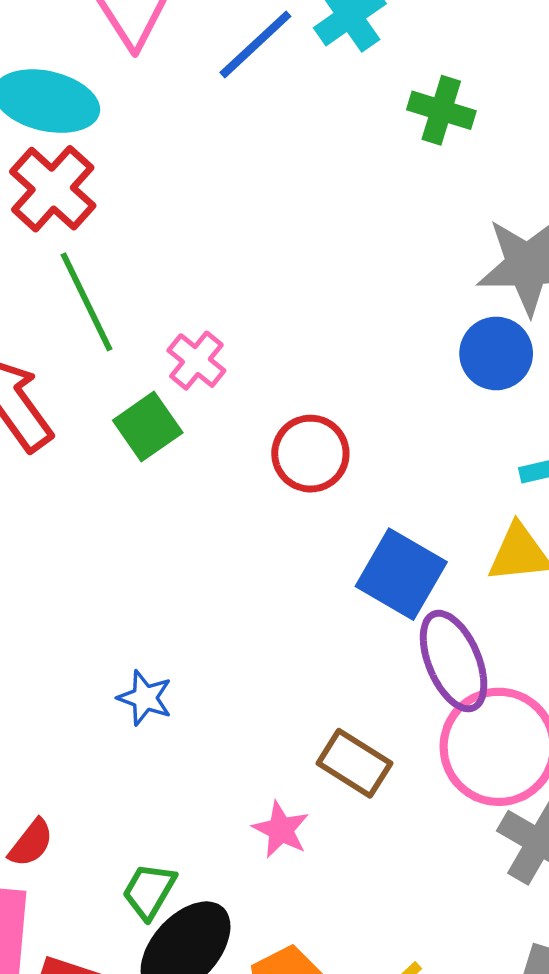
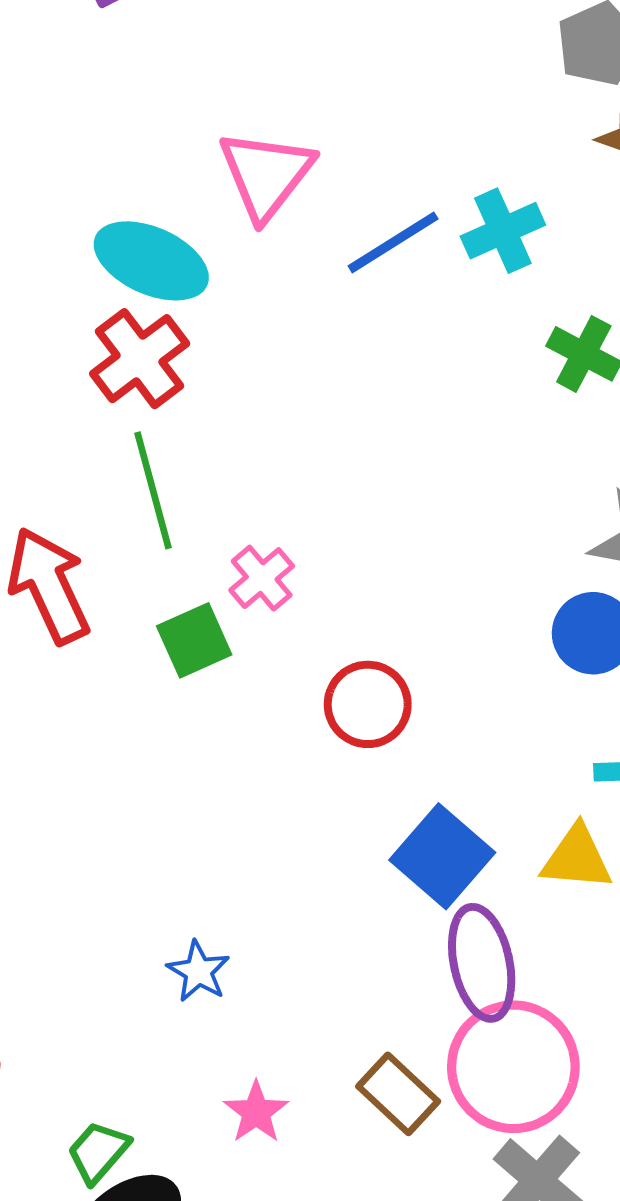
blue star: (145, 698) -> (198, 971), moved
brown rectangle: (354, 763) -> (398, 1094), moved

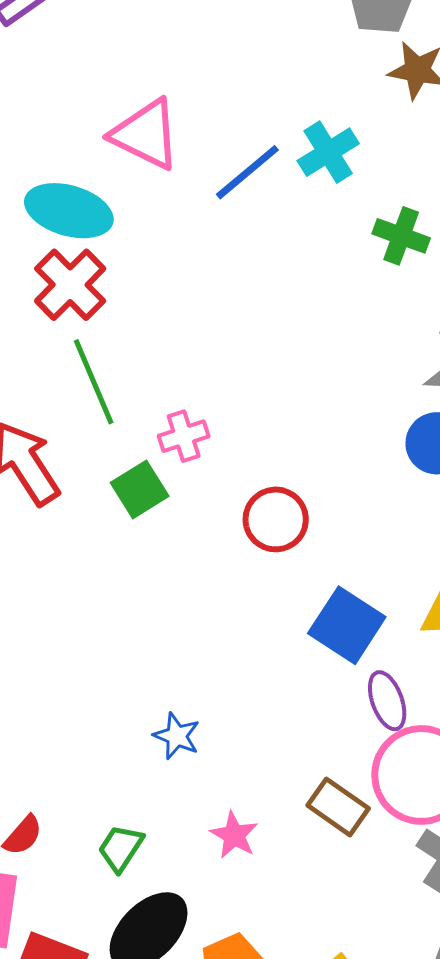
pink triangle: (266, 174) -> (146, 134), turned -34
pink cross: (262, 578) -> (184, 436), turned 30
purple ellipse: (482, 963) -> (387, 701), size x0.7
green trapezoid: (98, 1152) -> (121, 848), moved

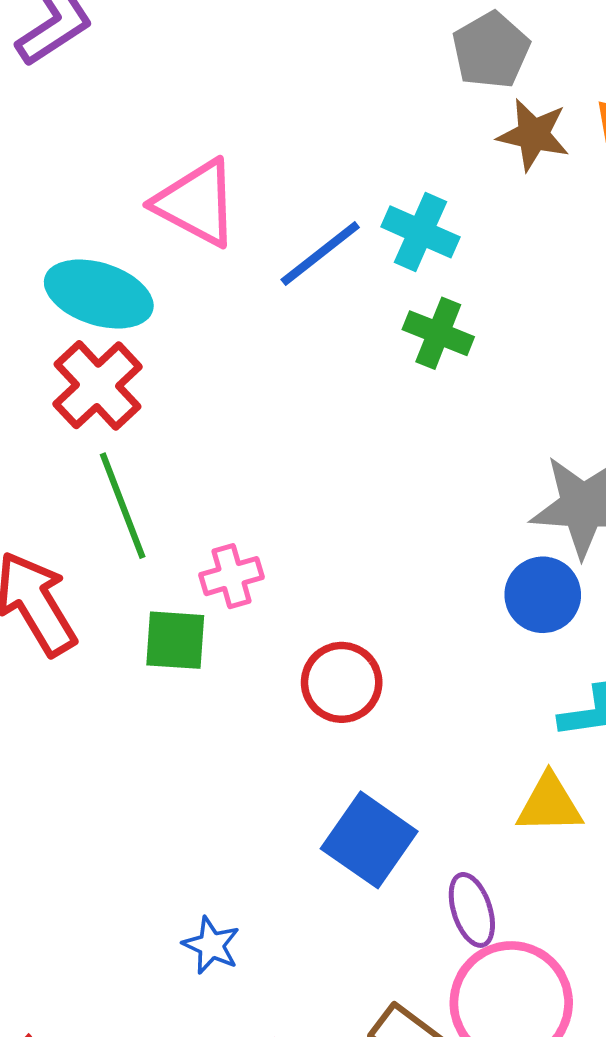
cyan cross: (328, 152) -> (420, 232), turned -36
green cross: (401, 236) -> (438, 333), moved
green square: (140, 489) -> (175, 640), turned 34
blue square: (347, 625) -> (369, 840), moved

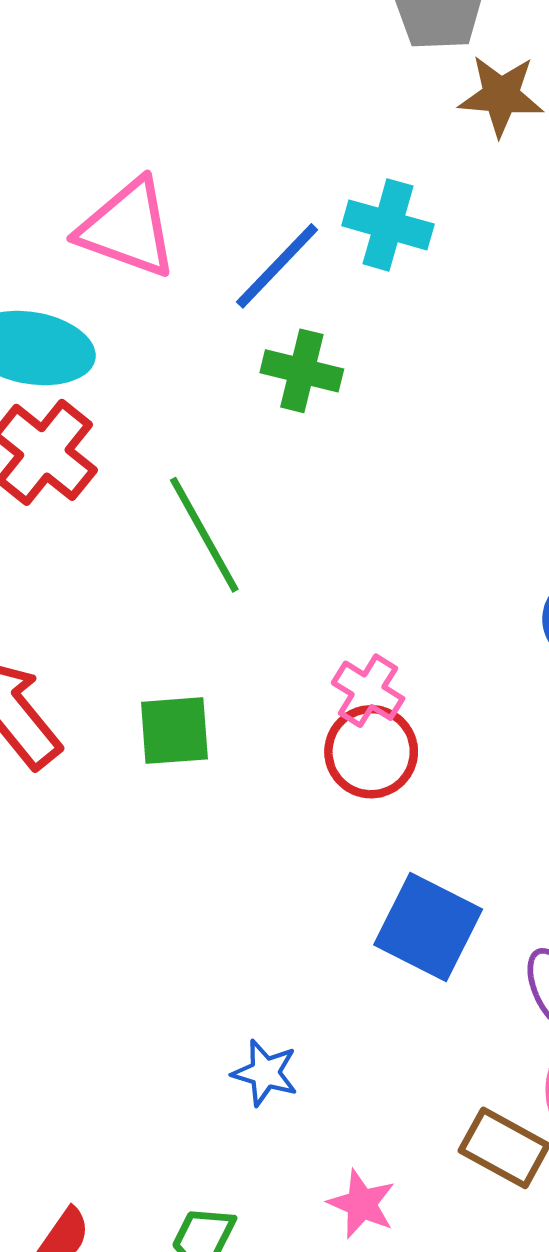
green cross: (438, 333) -> (302, 371), moved
green line: (123, 506) -> (204, 535), moved
pink cross: (231, 576) -> (368, 691), moved, turned -34

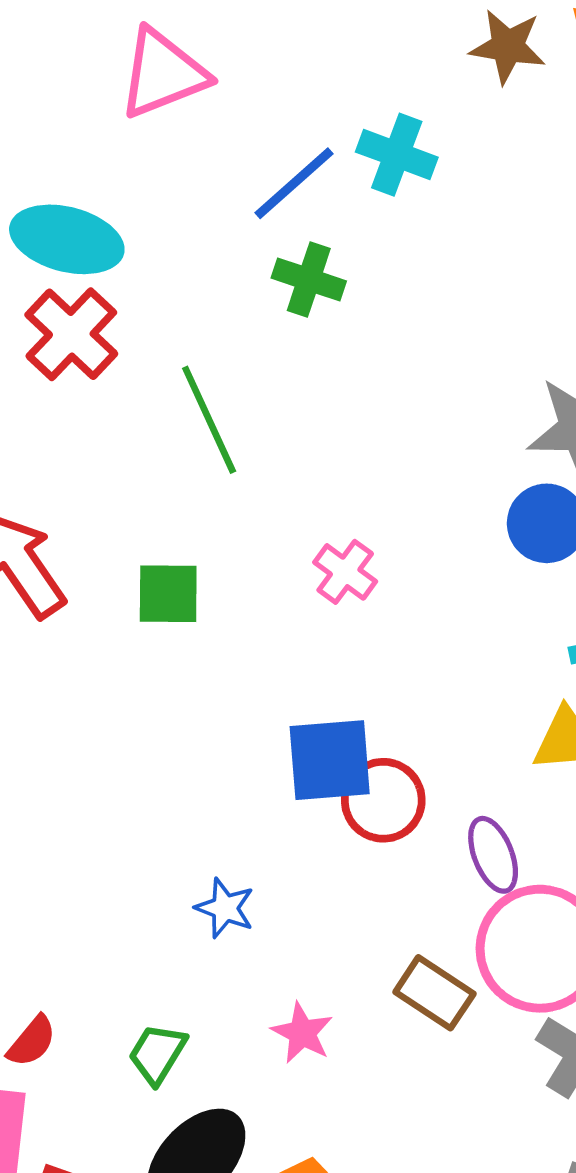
pink triangle: (128, 228) -> (163, 73), moved, turned -46
red circle: (371, 752) -> (383, 800), moved
blue square: (428, 927) -> (330, 760), moved, turned -36

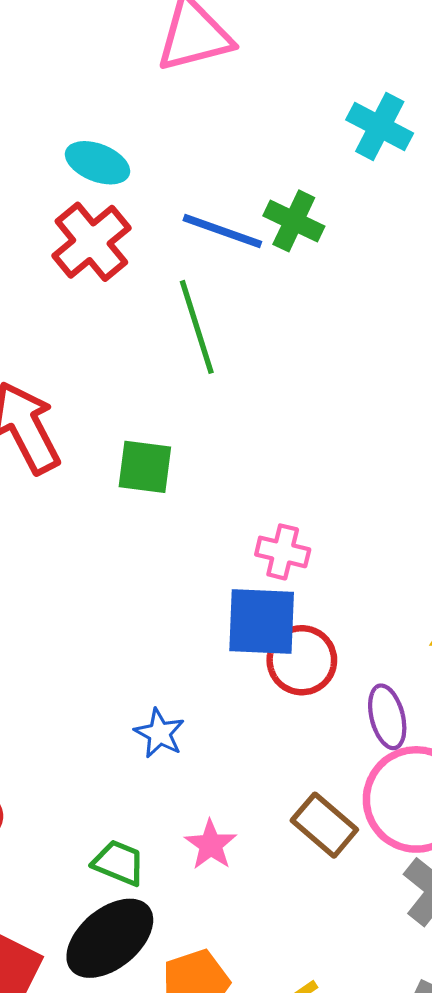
blue line: (294, 183) -> (222, 231), moved, turned 54
cyan ellipse: (67, 239) -> (98, 163), size x0.7
pink cross: (345, 572) -> (283, 552), moved, turned -30
green trapezoid: (157, 1054) -> (119, 863), moved, turned 74

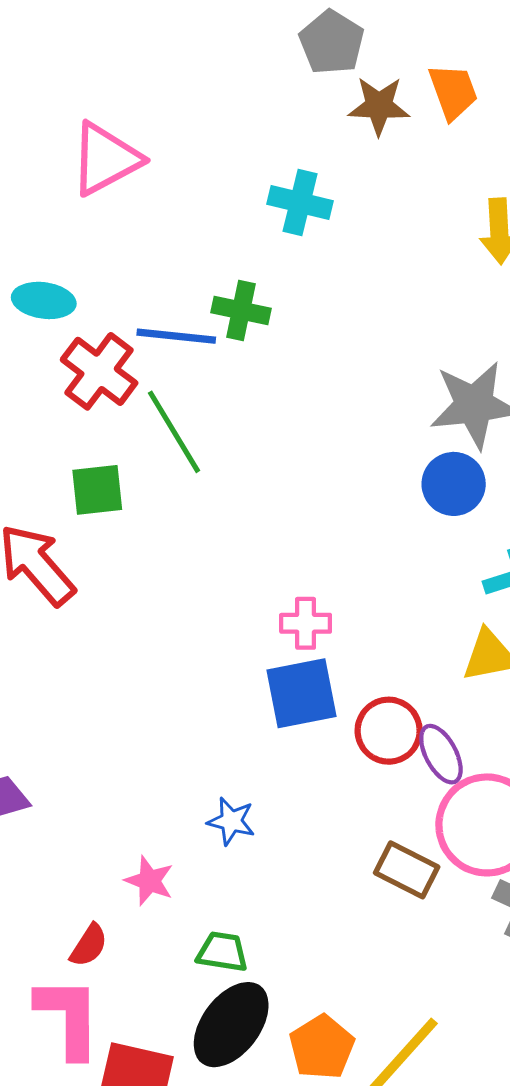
red cross: (91, 242) -> (99, 371), moved
green square: (145, 467) -> (97, 490), moved
red circle: (302, 660) -> (389, 731), moved
pink star: (211, 845) -> (149, 881), moved

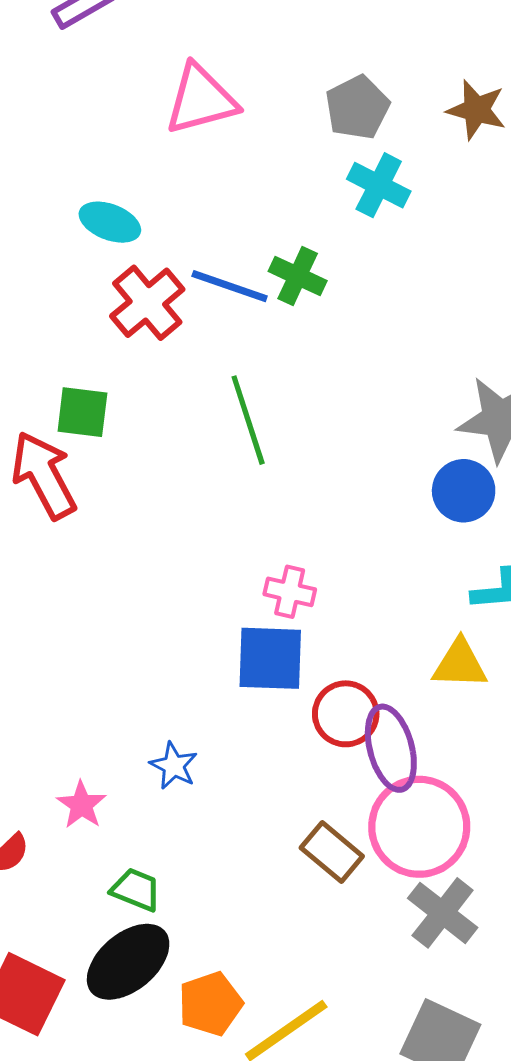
gray pentagon: (332, 42) -> (357, 107), moved
green line: (174, 432) -> (248, 420), moved
green square: (97, 490) -> (82, 412), moved
purple ellipse: (441, 754) -> (391, 748), size x1.4

